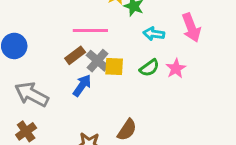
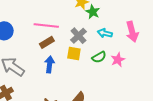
pink line: (90, 31) -> (46, 26), moved
gray cross: (97, 61) -> (79, 36), moved
blue arrow: (82, 85) -> (50, 64), turned -35

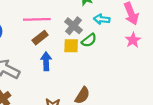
green semicircle: (99, 57) -> (89, 40), moved
pink star: (118, 60) -> (133, 40), moved

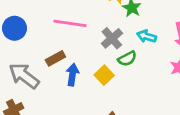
brown rectangle: (40, 38) -> (55, 58), moved
yellow square: (71, 46) -> (104, 75), moved, turned 35

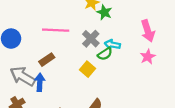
cyan arrow: (147, 36) -> (112, 45), moved
blue arrow: (72, 75) -> (40, 82), moved

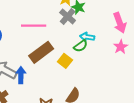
gray cross: (91, 39) -> (68, 16), moved
brown rectangle: (47, 60) -> (41, 52), moved, size x1.6

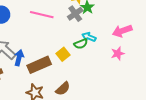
pink arrow: (120, 23) -> (122, 31), turned 78
brown rectangle: (41, 52) -> (39, 65), moved

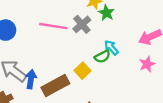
gray cross: (75, 14) -> (82, 24), moved
cyan arrow: (89, 37) -> (111, 48), turned 32

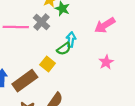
cyan arrow: (111, 48) -> (71, 40), turned 56
pink star: (147, 64) -> (106, 62), moved

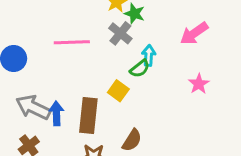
gray cross: (41, 22) -> (120, 33), moved
brown rectangle: (25, 81) -> (88, 116), turned -45

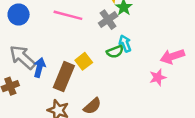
pink arrow: (194, 33) -> (172, 56), moved
cyan arrow: (149, 55) -> (125, 43), turned -42
yellow square: (118, 91) -> (84, 61), moved

